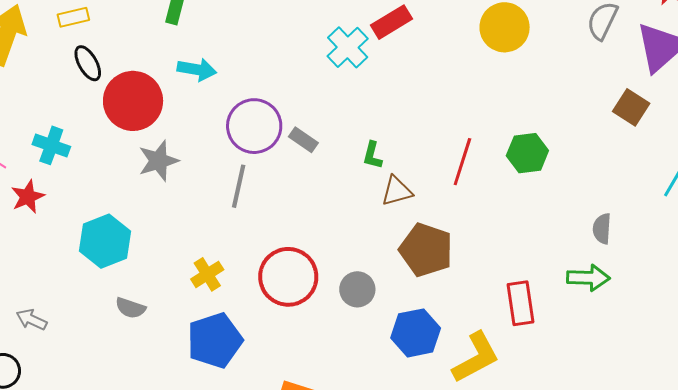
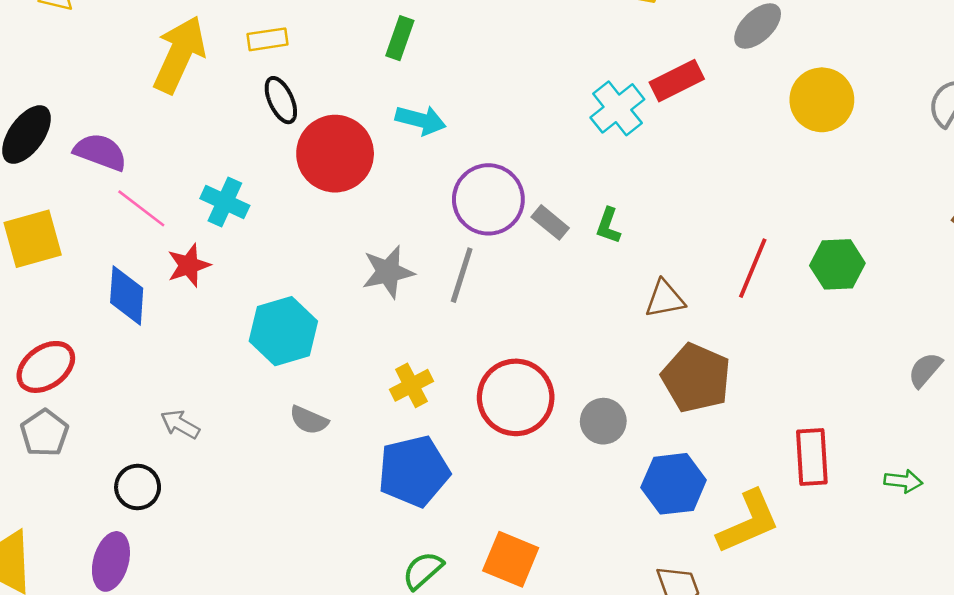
green L-shape: (372, 155) -> (608, 226), moved
gray star: (158, 161) -> (388, 272), moved
gray semicircle: (602, 229) -> (925, 370), turned 32
green arrow: (588, 278) -> (903, 481), moved, size x0.7

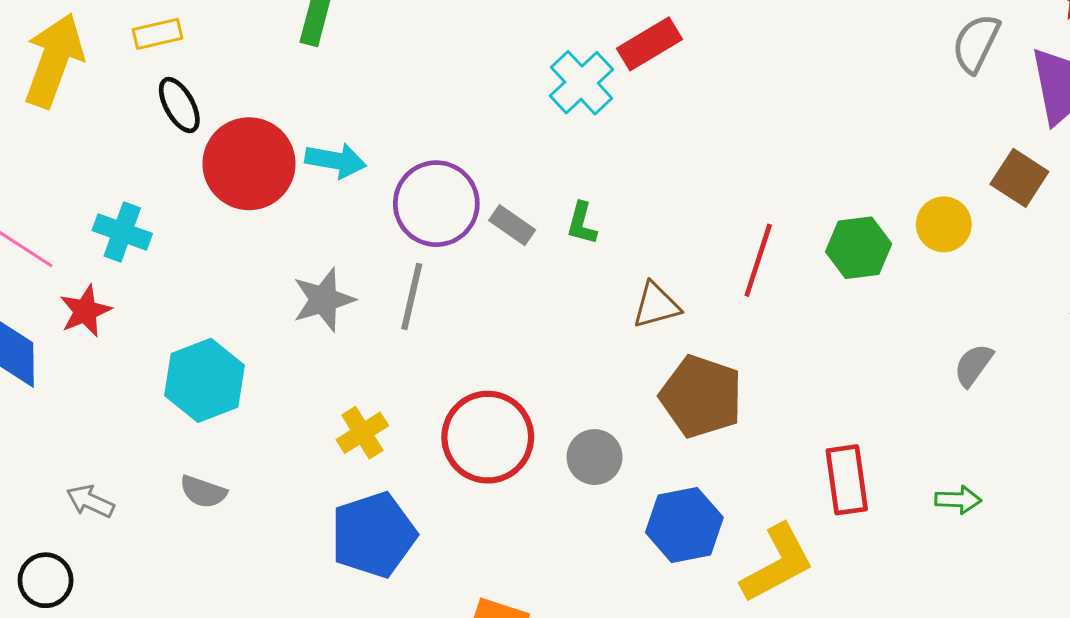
yellow circle: (822, 100) -> (944, 224), moved, size x0.7
cyan arrow: (421, 120) -> (336, 160), moved
gray semicircle: (309, 420) -> (203, 492), moved

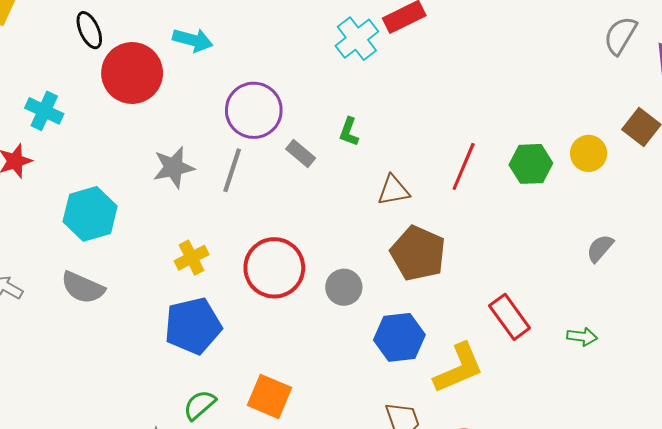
cyan arrow: (336, 160) -> (193, 40), moved
gray rectangle: (512, 225) -> (301, 153), moved
red rectangle: (847, 480) -> (510, 317), turned -33
gray semicircle: (203, 492) -> (83, 288), size x1.4

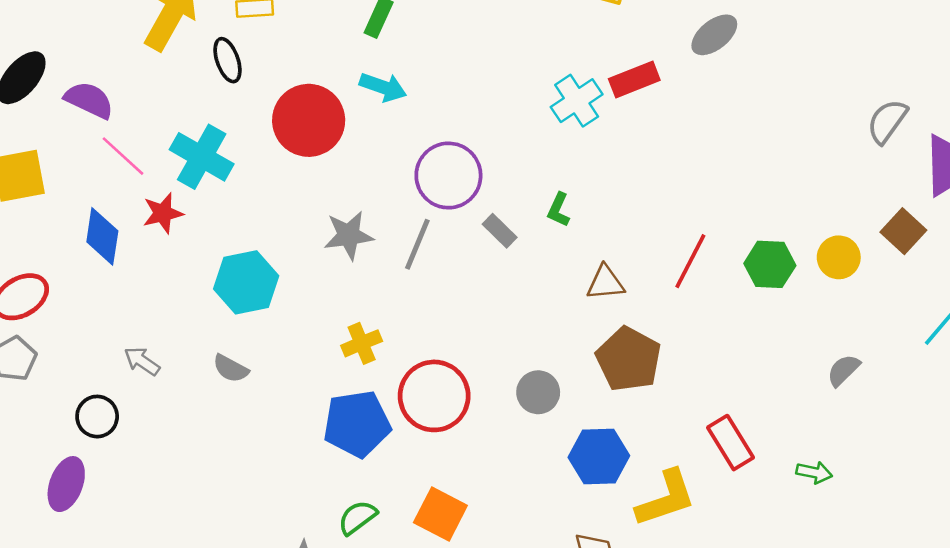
black ellipse: (89, 30) -> (227, 60), moved
cyan cross: (44, 111) -> (202, 157), size x1.4
red circle: (274, 268) -> (434, 396), moved
gray semicircle: (83, 288) -> (231, 368), size x0.7

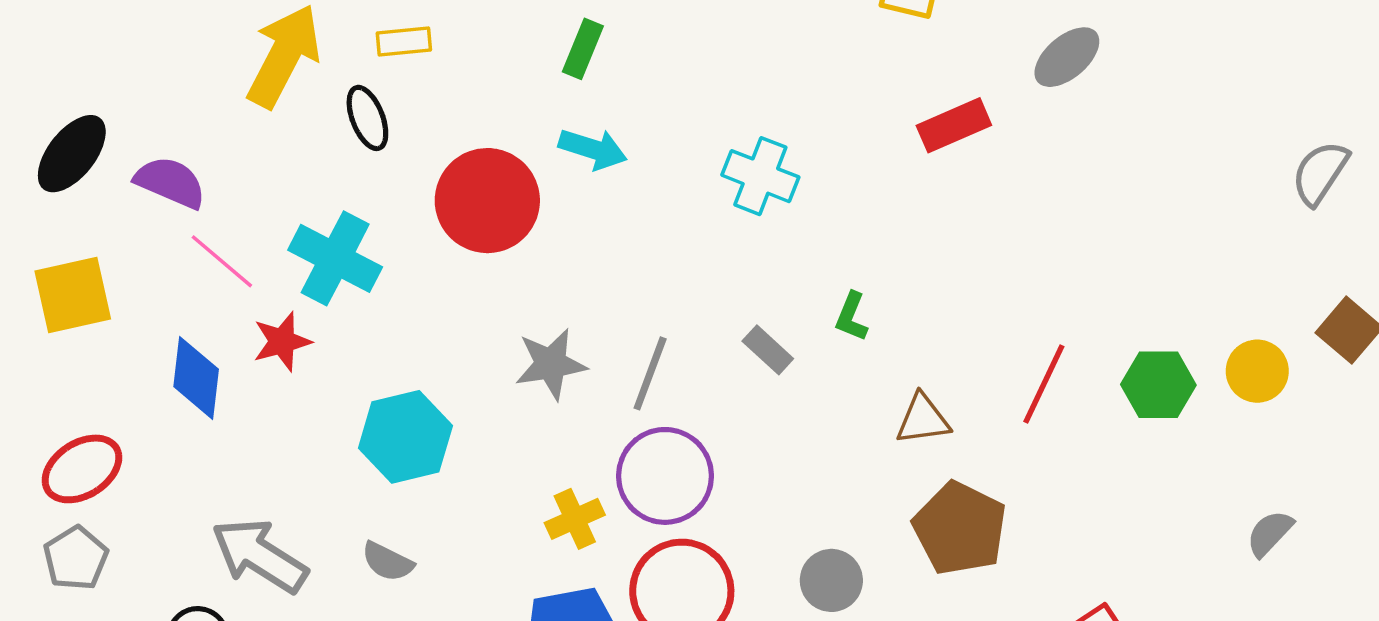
cyan cross: (577, 101) -> (760, 176), moved, turned -33
purple circle: (448, 176) -> (665, 476), moved
gray arrow: (142, 361) -> (259, 556), size x1.8

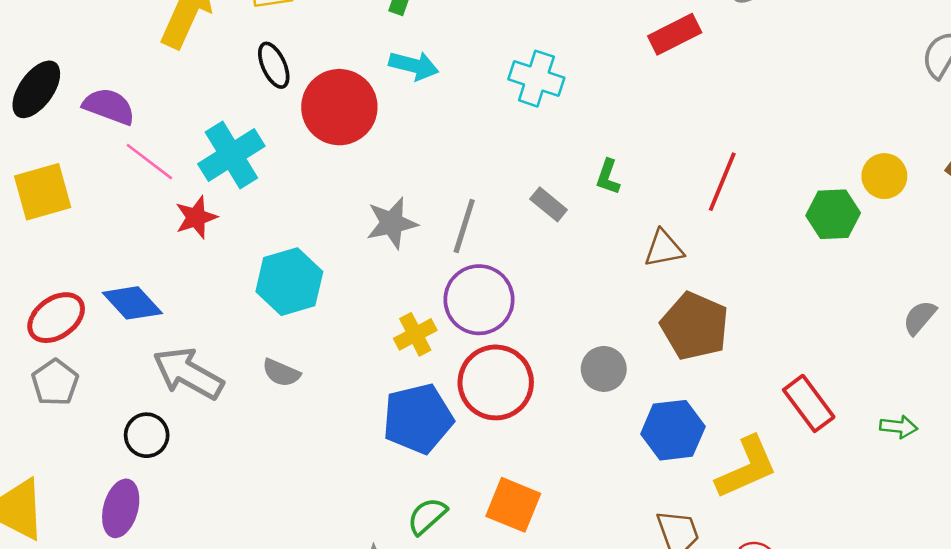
black ellipse: (367, 118) -> (274, 65), moved
cyan cross: (335, 258) -> (231, 155), turned 34
yellow circle: (1257, 371) -> (884, 176), moved
blue diamond: (196, 378) -> (132, 303), moved, turned -46
red line: (1044, 384) -> (722, 182), moved

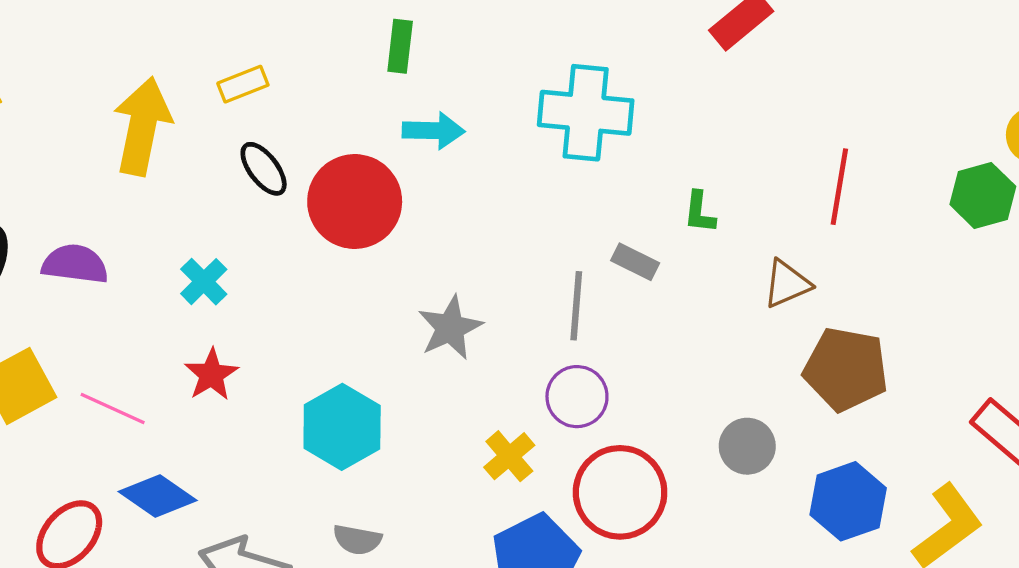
cyan cross: (536, 79) -> (586, 113), size x1.4
cyan cross: (231, 155) -> (204, 282), moved, size x0.6
pink line: (149, 162) -> (113, 409), moved
gray line: (464, 226) -> (576, 306), moved
purple circle: (479, 300) -> (577, 397), size x0.7

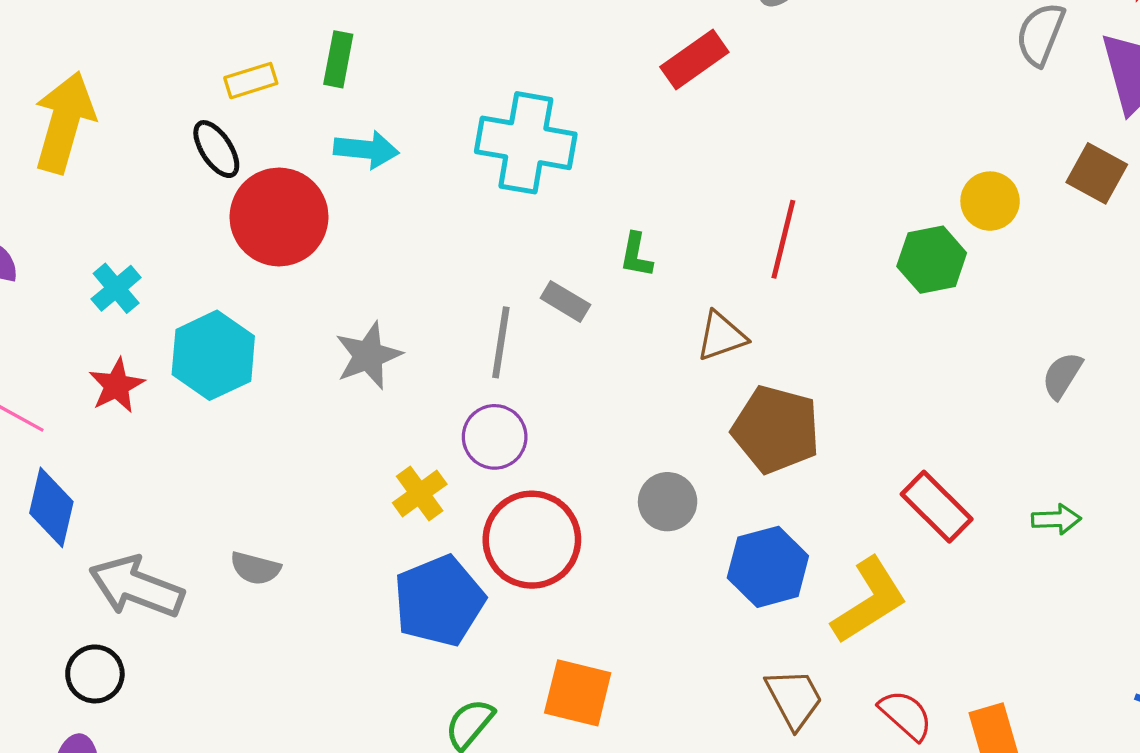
yellow rectangle: (243, 84) -> (251, 81), moved
black ellipse: (264, 169) -> (216, 149), moved
cyan hexagon: (342, 427) -> (213, 355), moved
blue diamond: (158, 496) -> (51, 507), turned 64

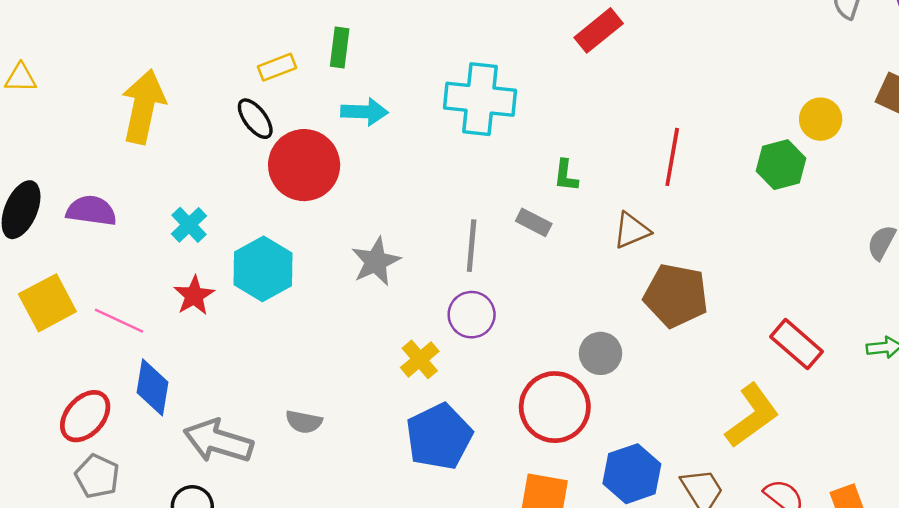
gray rectangle: (565, 301) -> (534, 222), moved
red circle: (532, 540) -> (555, 407), moved
blue hexagon: (768, 567) -> (632, 474), moved

